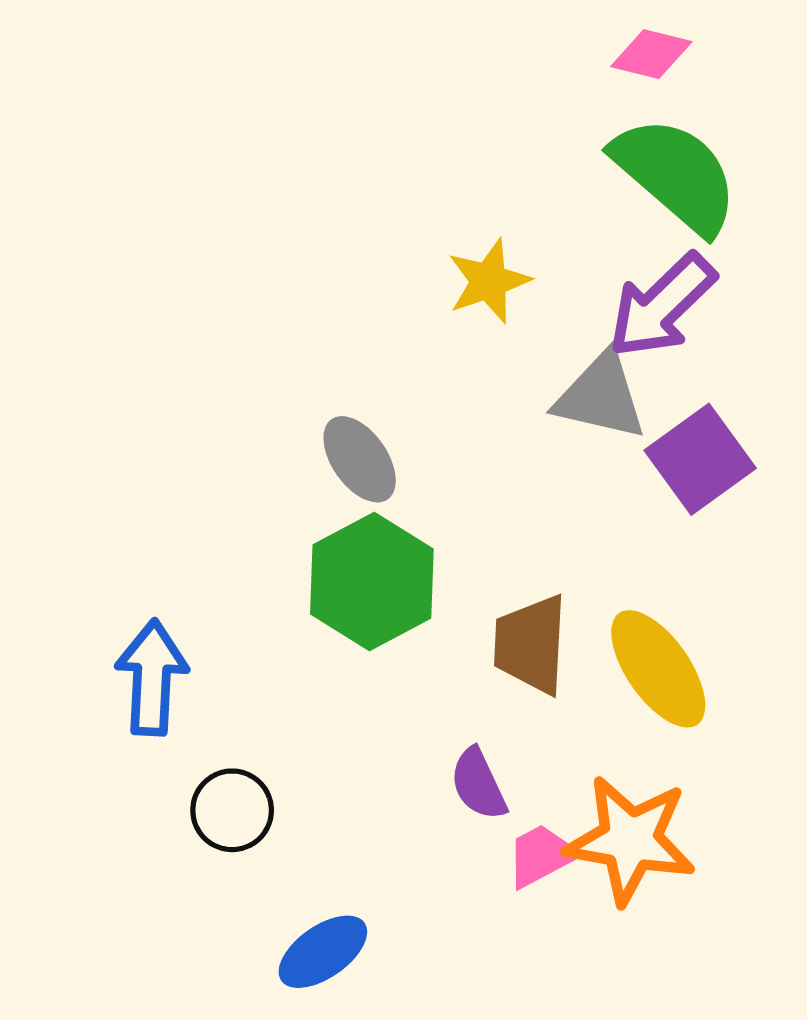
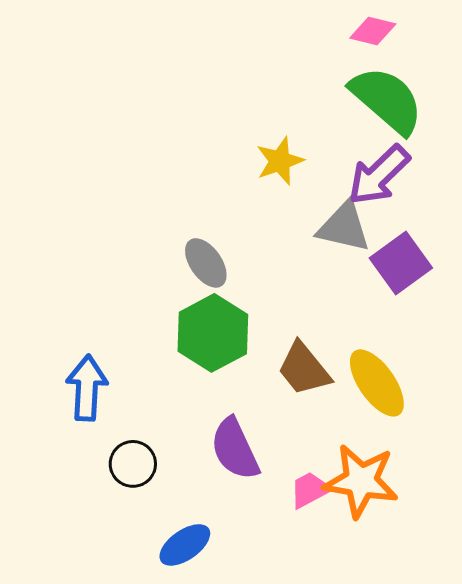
brown trapezoid: (531, 644) -> (304, 369), turned -42
purple semicircle: (478, 784) -> (235, 449), moved, size x1.5

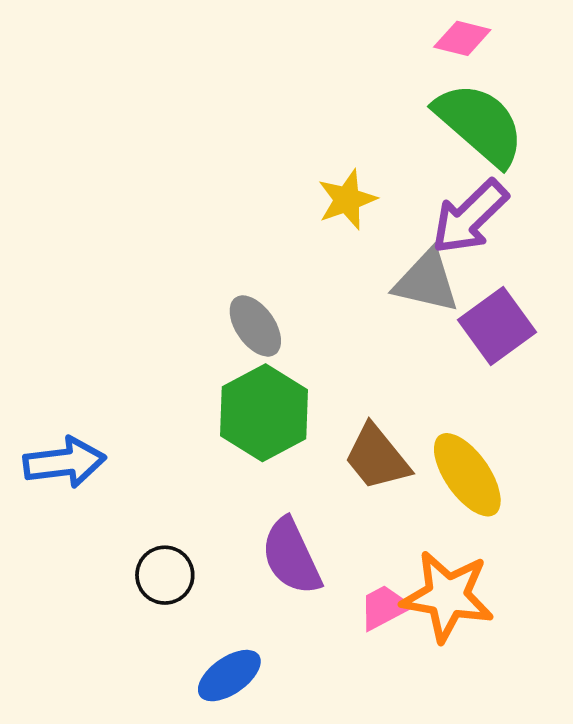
blue arrow: (87, 388) -> (64, 462), moved, turned 80

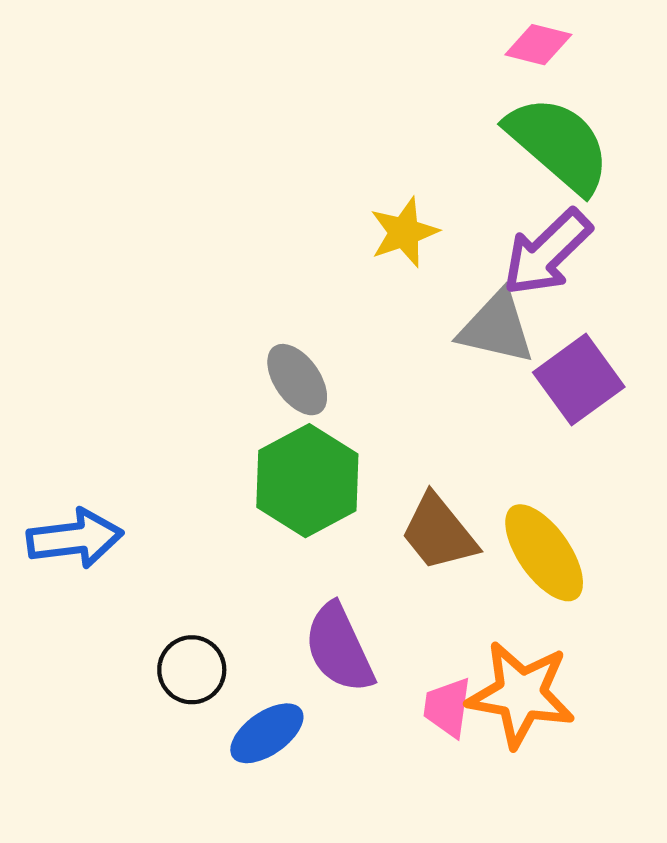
pink trapezoid: (384, 607) -> (447, 707), turned -54
blue ellipse: (229, 676) -> (267, 733), moved

